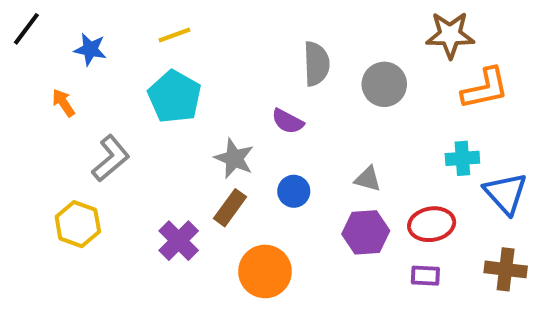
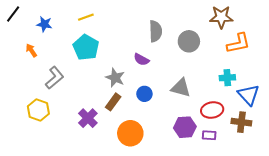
gray triangle: (368, 179) -> (181, 88), size x1.5
purple hexagon: (366, 232) -> (185, 127), moved
brown cross: (506, 269) -> (241, 122), moved

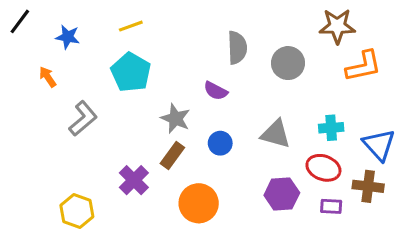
cyan cross: (227, 78) -> (331, 128), moved
yellow hexagon: (38, 110) -> (77, 211), moved
red ellipse: (212, 110) -> (323, 168), turned 30
purple rectangle: (209, 135) -> (331, 206), moved

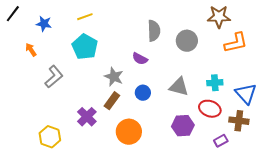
purple rectangle: (331, 206) -> (221, 141), moved, turned -32

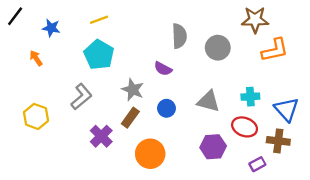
gray L-shape: (54, 77) -> (81, 97), moved
yellow hexagon: (50, 137) -> (36, 116), moved

